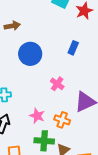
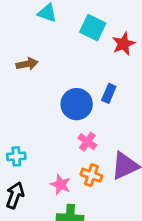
blue circle: (30, 54) -> (77, 104), moved
orange cross: (62, 120) -> (91, 175), moved

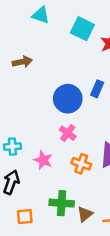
pink cross: (87, 142) -> (68, 133), moved
pink star: (61, 185) -> (43, 160), moved

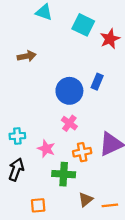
orange cross: (81, 164) -> (82, 152), turned -30
green cross: (62, 203) -> (64, 174), moved
orange square: (25, 217) -> (38, 205), moved

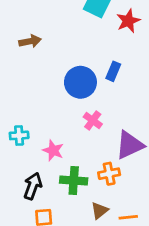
pink cross: (69, 123) -> (93, 120), moved
orange cross: (82, 152) -> (109, 174), moved
black arrow: (16, 169) -> (33, 186), moved

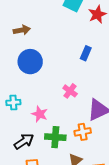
blue circle: (80, 82) -> (30, 62), moved
black arrow: (33, 186) -> (24, 141), turned 36

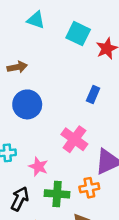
pink cross: (70, 91) -> (74, 139), size x1.5
black arrow: (24, 141) -> (20, 199), turned -30

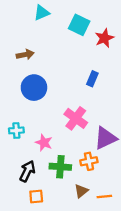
cyan triangle: (36, 20) -> (42, 13), turned -42

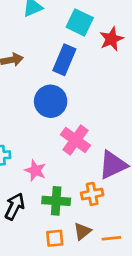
blue rectangle: (92, 79) -> (64, 60), moved, size x1.5
blue circle: (34, 88) -> (51, 101), moved
orange square: (36, 196) -> (55, 238), moved

